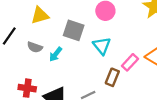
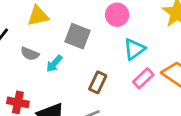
cyan triangle: (102, 46) -> (134, 49), moved, turned 30
brown rectangle: (112, 77) -> (98, 82), moved

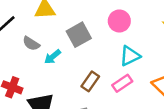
gray square: (77, 36) -> (79, 35), turned 30
pink rectangle: (143, 78) -> (122, 83), moved

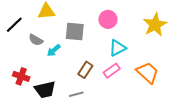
gray square: (79, 35) -> (75, 32), turned 36

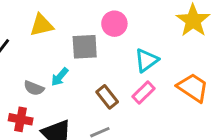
pink circle: (108, 19) -> (114, 24), moved
gray semicircle: (36, 40) -> (34, 88), moved
brown rectangle: (85, 70) -> (107, 97), turned -63

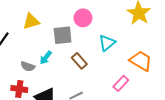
pink rectangle: (143, 92) -> (121, 83), moved
brown rectangle: (107, 97) -> (79, 61), moved

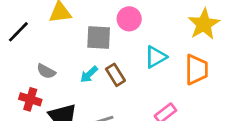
cyan arrow: (46, 58) -> (89, 74), moved
orange trapezoid: (141, 61) -> (196, 70), moved, turned 50

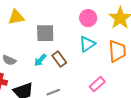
pink circle: (129, 19) -> (88, 18), moved

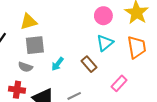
gray square: (45, 33) -> (35, 45), moved
brown rectangle: (59, 59) -> (89, 64), moved

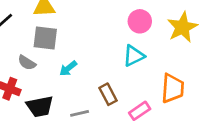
orange trapezoid: (137, 47) -> (173, 88), moved
brown rectangle: (89, 64) -> (108, 94), moved

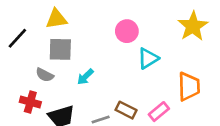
pink circle: (140, 21) -> (127, 31), moved
brown rectangle: (108, 94) -> (126, 110), moved, turned -30

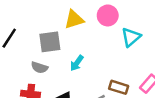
yellow triangle: (56, 19) -> (74, 19), moved

